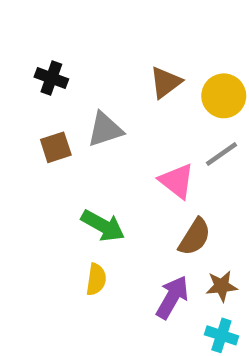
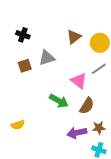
green arrow: (103, 226) -> (59, 101), moved
yellow semicircle: (96, 279) -> (18, 125), moved, turned 64
purple arrow: (172, 297) -> (77, 133), turned -132

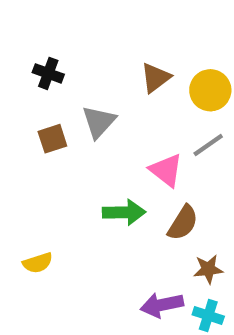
gray triangle: (47, 58) -> (99, 122), turned -30
green arrow: (59, 101) -> (124, 212), turned -30
purple arrow: (77, 133) -> (162, 305), moved

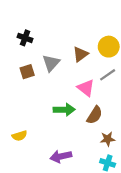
brown triangle: (156, 78) -> (80, 54), moved
purple arrow: (162, 305) -> (61, 156), moved

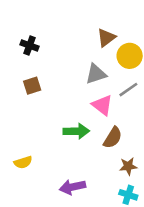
brown triangle: (80, 54) -> (106, 38), moved
gray triangle: (51, 63) -> (96, 74), moved, turned 30

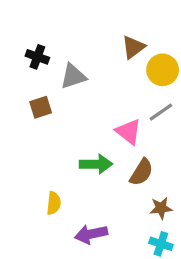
gray triangle: (96, 74) -> (73, 76), moved
yellow semicircle: (23, 162) -> (54, 203), moved, turned -66

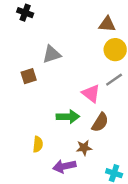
brown triangle: (133, 47) -> (107, 24), moved, turned 42
black cross: (37, 57) -> (25, 13), moved
brown star: (161, 208) -> (84, 148), moved

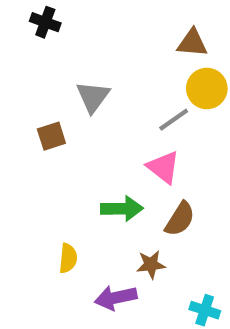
gray triangle: (52, 54) -> (93, 97), turned -36
gray line: (114, 80) -> (174, 120), moved

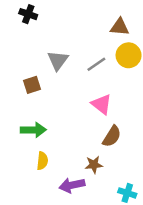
gray line: (174, 120) -> (96, 64), moved
green arrow: (122, 209) -> (33, 130), moved

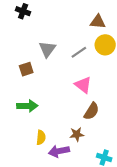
yellow semicircle: (42, 161) -> (41, 137), moved

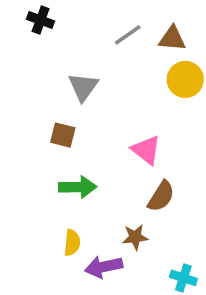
gray line: (79, 52) -> (128, 35), moved
brown square: (26, 69) -> (63, 135), moved, turned 32
green arrow: (27, 106) -> (78, 187), moved

